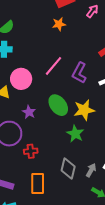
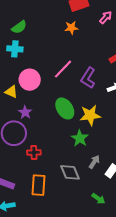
purple star: (29, 112) -> (25, 112), moved
gray diamond: (68, 168) -> (70, 172), turned -40
gray arrow: (91, 170) -> (94, 162), moved

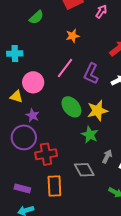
green semicircle: (19, 27) -> (36, 17), moved
orange star: (71, 28) -> (73, 36), moved
red cross: (34, 152) -> (46, 154), size x1.5

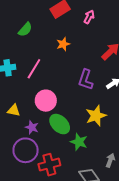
pink line: (65, 68) -> (34, 69), moved
pink circle: (33, 82) -> (46, 101), moved
green ellipse: (71, 107) -> (60, 124), moved
green star: (90, 135) -> (79, 142), moved

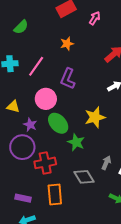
green semicircle: (25, 29) -> (21, 27), moved
purple L-shape: (86, 80) -> (68, 79), moved

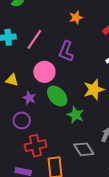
orange star: (67, 44) -> (76, 18), moved
purple circle: (22, 147) -> (22, 120), size x0.7
red cross: (45, 163) -> (35, 146), moved

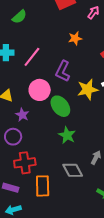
yellow star: (94, 89) -> (88, 89), moved
green ellipse: (57, 96) -> (60, 106), moved

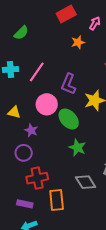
orange star: (75, 38) -> (78, 42), moved

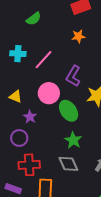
orange star: (78, 42) -> (78, 36), moved
gray diamond: (86, 182) -> (68, 164), moved

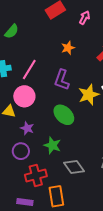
orange star: (78, 36) -> (68, 48), moved
pink circle: (49, 93) -> (24, 96), moved
green star: (73, 140) -> (52, 145), moved

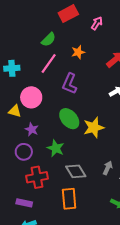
green semicircle: (12, 31) -> (49, 40), moved
pink line: (29, 70) -> (49, 64), moved
yellow star: (89, 95) -> (94, 127), moved
orange rectangle: (56, 196) -> (69, 199), moved

